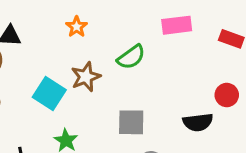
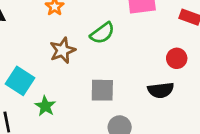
cyan square: (49, 93) -> (20, 81), moved
red circle: (227, 95) -> (177, 58), moved

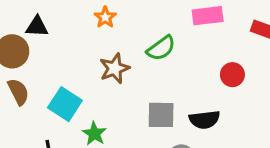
red circle: (177, 58) -> (232, 75), moved
black semicircle: (161, 90) -> (204, 120), moved

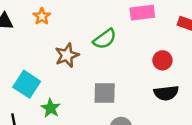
orange star: (105, 17) -> (42, 16), moved
black semicircle: (204, 120) -> (166, 93), moved

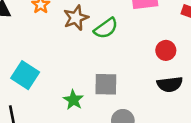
brown star: (67, 55) -> (76, 18), moved
green star: (51, 108) -> (73, 100), moved

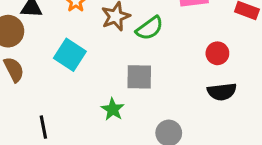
cyan square: (25, 75) -> (70, 55), moved
gray square: (106, 84) -> (139, 77), moved

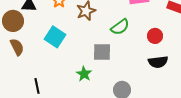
green semicircle: (150, 28) -> (120, 27), moved

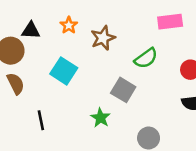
gray square: (102, 52) -> (123, 90), turned 30
black line: (37, 86) -> (41, 120), moved

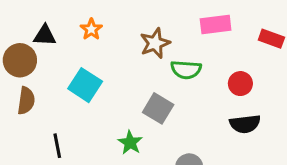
brown star: (103, 38) -> (155, 43), moved
green semicircle: (146, 58) -> (186, 70), turned 40
brown semicircle: (16, 84) -> (26, 101), turned 35

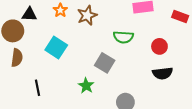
brown star: (155, 43) -> (87, 15), moved

